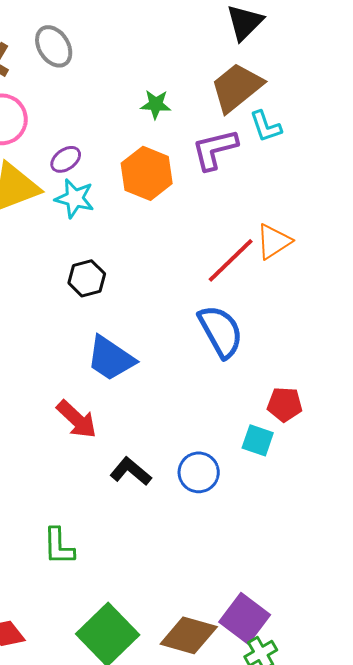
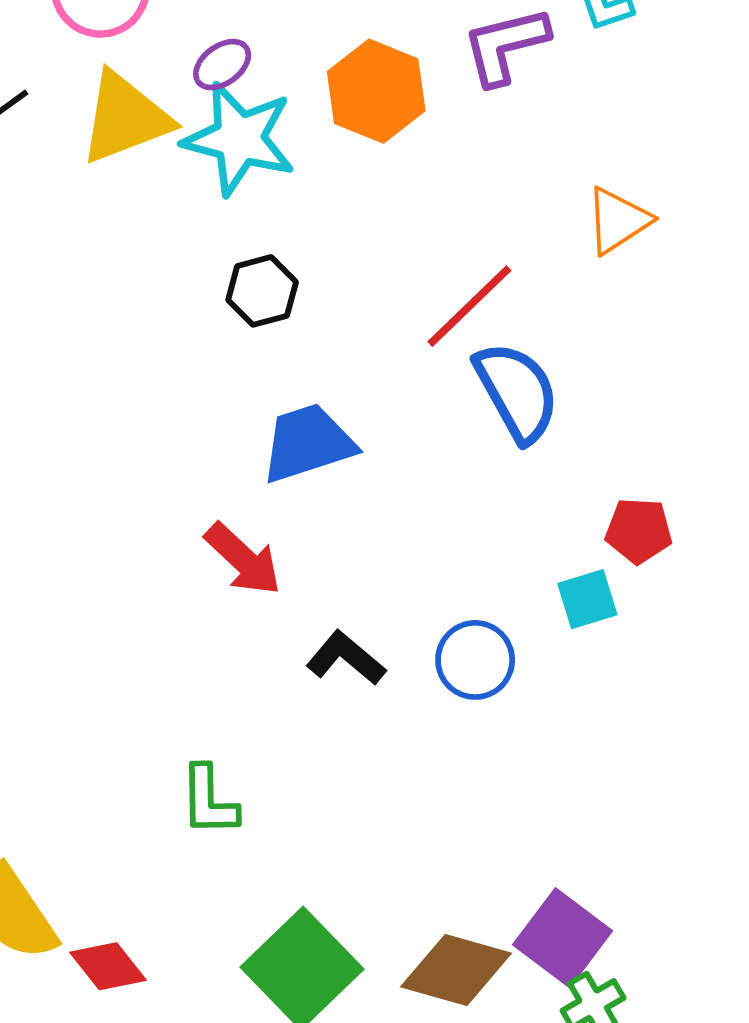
cyan star: (75, 198) -> (239, 139), size x1.5
red line: (231, 260) -> (469, 306), moved
blue trapezoid: (111, 358) -> (308, 443), turned 128
cyan square: (258, 440) -> (587, 599), turned -36

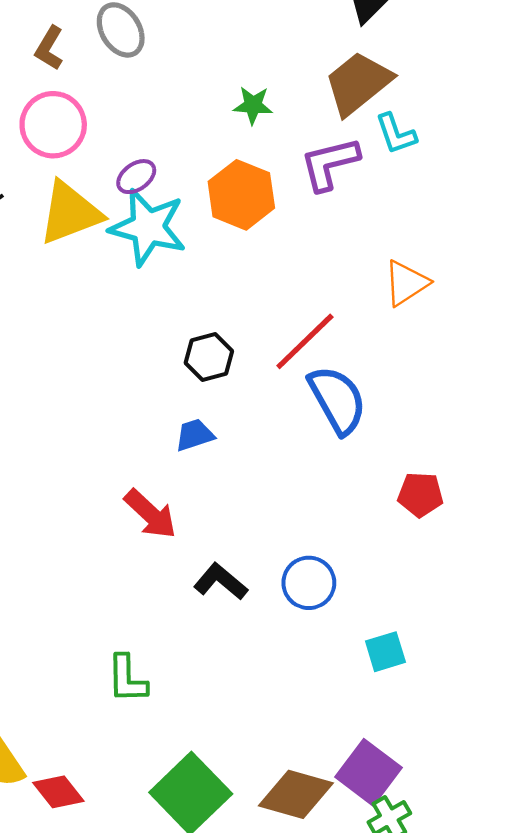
black hexagon: (262, 291) -> (209, 357), moved
blue trapezoid: (308, 443) -> (195, 435), size x0.6
cyan square: (587, 599) -> (385, 652), moved

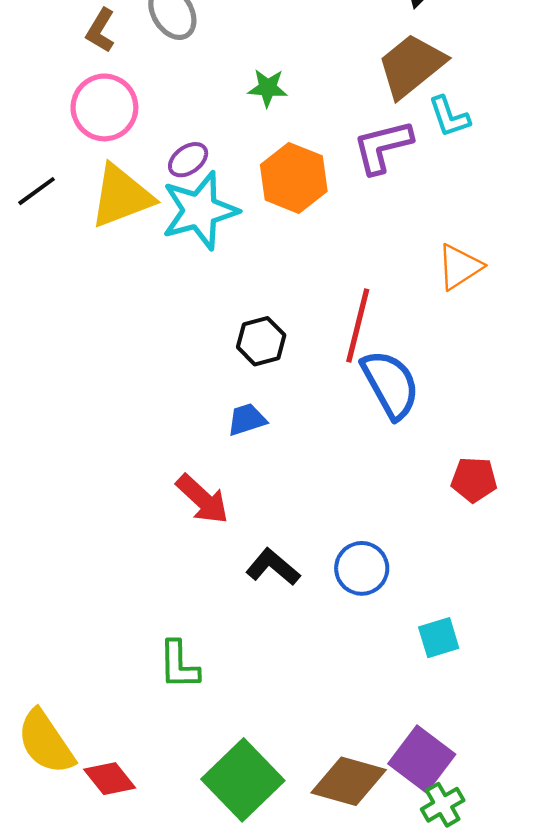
green star: (253, 105) -> (268, 88), moved
cyan star: (148, 227) -> (200, 211), turned -30
red line: (305, 341) -> (358, 326), turned -32

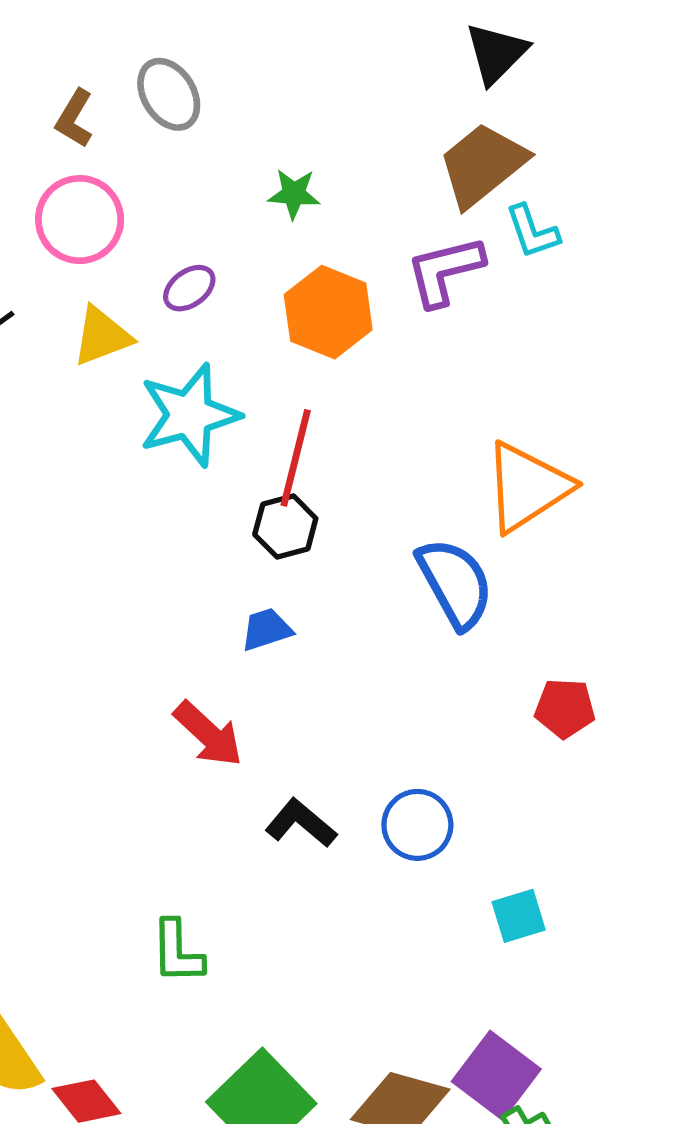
yellow triangle: (121, 196) -> (102, 336), size x0.7
cyan star: (200, 211) -> (189, 415), moved
orange triangle: (460, 267) -> (527, 487), moved, size x1.5
red line: (358, 326) -> (296, 458), moved

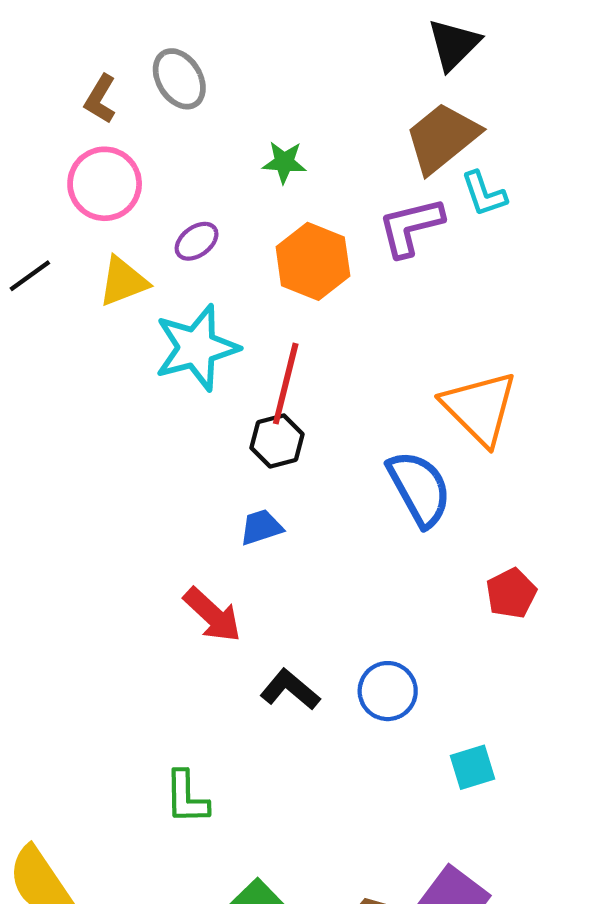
orange triangle: (527, 487) -> (480, 408), turned -42
red pentagon: (565, 708) -> (511, 593), turned -30

